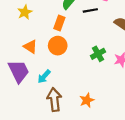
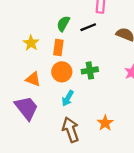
yellow star: (25, 12) -> (31, 43), moved
green cross: (98, 54) -> (90, 70), moved, turned 32
cyan arrow: (44, 77) -> (68, 98), moved

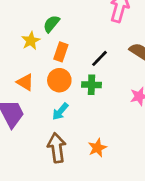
green semicircle: (63, 24) -> (51, 24), moved
black line: (88, 27) -> (99, 58), moved, turned -35

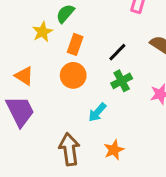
orange triangle: (25, 82) -> (24, 76), moved
green cross: (91, 85) -> (122, 81), moved, turned -30
cyan arrow: (60, 112) -> (97, 112), moved

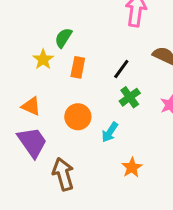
orange circle: (73, 75) -> (78, 117), moved
brown arrow: (69, 149) -> (63, 174), moved

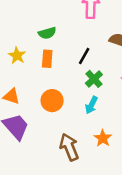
green semicircle: (63, 38) -> (47, 33), moved, turned -132
cyan arrow: (110, 132) -> (91, 105), moved
brown arrow: (63, 174) -> (69, 147), moved

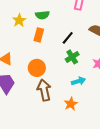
yellow star: (17, 55) -> (19, 20), moved
cyan arrow: (91, 105) -> (78, 81), moved, turned -144
brown arrow: (69, 147) -> (44, 90), moved

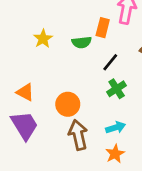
green semicircle: (42, 15) -> (82, 42), moved
orange rectangle: (39, 35) -> (103, 28), moved
cyan arrow: (78, 81) -> (116, 127), moved

